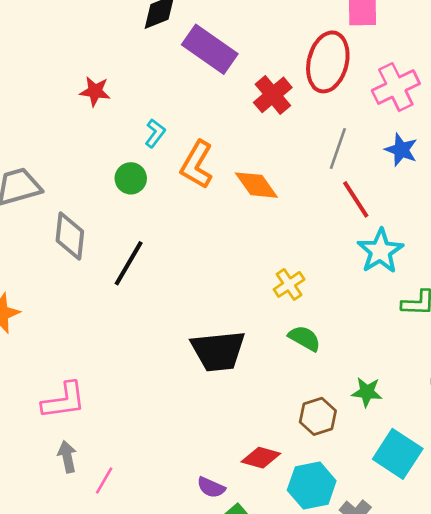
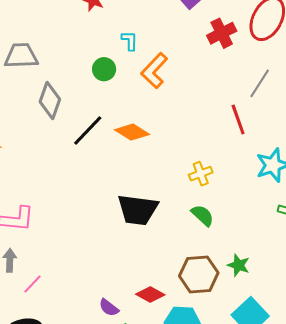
cyan L-shape: (155, 133) -> (130, 41), turned -50
orange diamond: (256, 185) -> (132, 132), moved, turned -36
red line: (356, 199) -> (238, 120), moved
brown hexagon: (318, 416) -> (199, 274), size x1.4

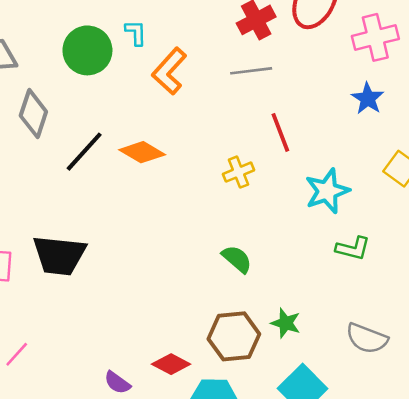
green circle: (104, 69) -> (87, 50), moved, size x1.6
gray line: (260, 83) -> (251, 71), moved, turned 52
yellow cross: (201, 174) -> (238, 172), moved
black trapezoid: (138, 210) -> (59, 255), moved

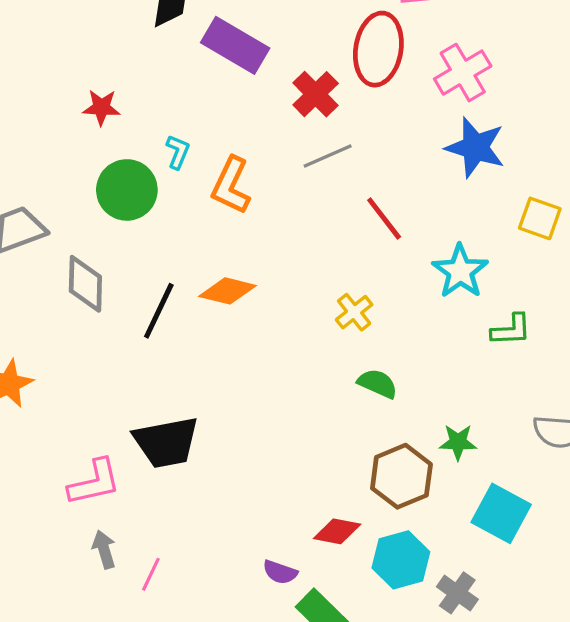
cyan L-shape: (136, 33) -> (178, 152), turned 40
blue star: (368, 99) -> (475, 147), size x1.5
yellow cross: (238, 172) -> (354, 312), moved

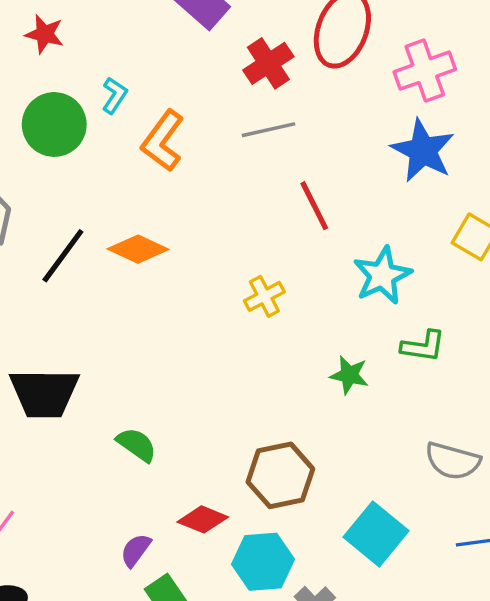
green semicircle: (378, 384) -> (137, 445), moved
green star: (458, 442) -> (349, 375), moved
purple semicircle: (280, 572) -> (136, 550), turned 96

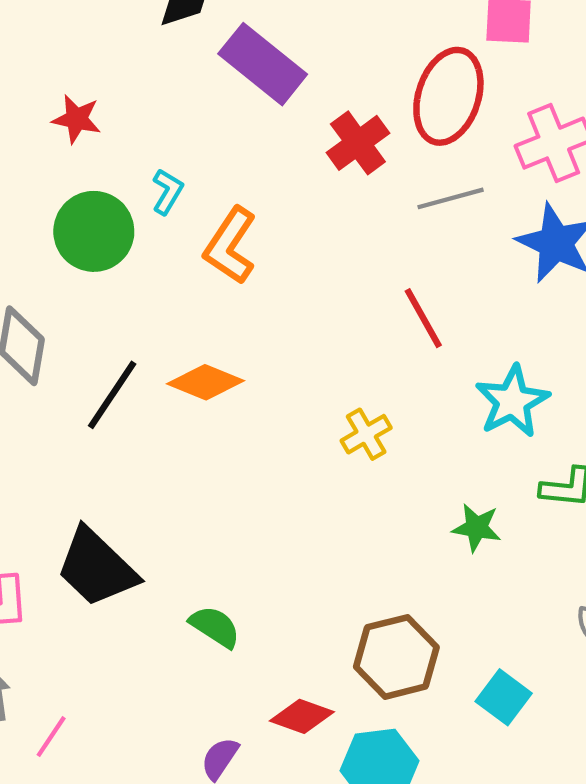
gray line: (268, 130) -> (451, 198), moved
black trapezoid: (44, 393) -> (97, 567), turned 46
cyan square: (376, 534) -> (504, 697), moved, size x0.7

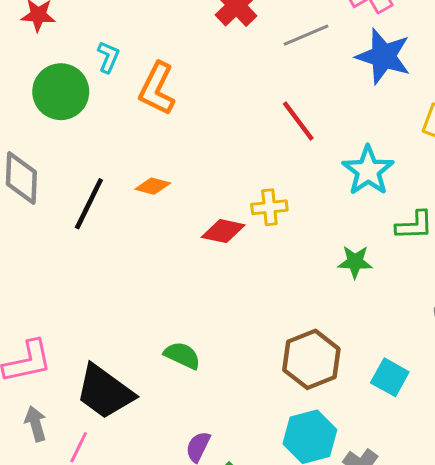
orange diamond: (205, 382) -> (153, 186), size x0.7
yellow cross: (366, 434) -> (269, 207), turned 32
black trapezoid: (97, 567) -> (105, 392), moved
red diamond: (302, 716) -> (223, 231), moved

